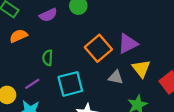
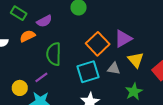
purple semicircle: (48, 15) -> (44, 21), moved
green semicircle: (48, 58) -> (54, 54), size x1.6
cyan square: (70, 84) -> (88, 72), moved

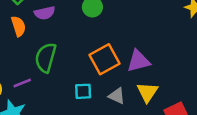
orange semicircle: (27, 36) -> (18, 26), turned 84
cyan square: (88, 72) -> (83, 91), size x0.6

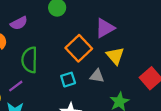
purple triangle: (138, 61) -> (105, 28), moved
yellow triangle: (147, 92) -> (115, 56), moved

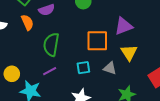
orange square: (79, 48) -> (97, 41), turned 35
purple line: (16, 86) -> (50, 71), moved

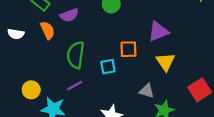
orange square: (97, 41) -> (128, 49), size x0.7
cyan square: (83, 68) -> (108, 67), moved
gray triangle: (110, 68) -> (147, 91), moved

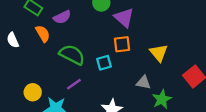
purple triangle: (158, 31) -> (124, 18), moved, turned -50
white semicircle: (16, 34) -> (13, 40), turned 63
green semicircle: (76, 55) -> (72, 55), turned 115

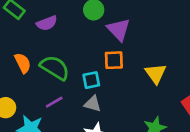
orange semicircle: (43, 34) -> (23, 63), moved
gray triangle: (143, 82) -> (93, 104), moved

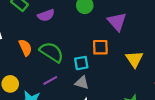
purple triangle: (119, 30) -> (117, 22), moved

